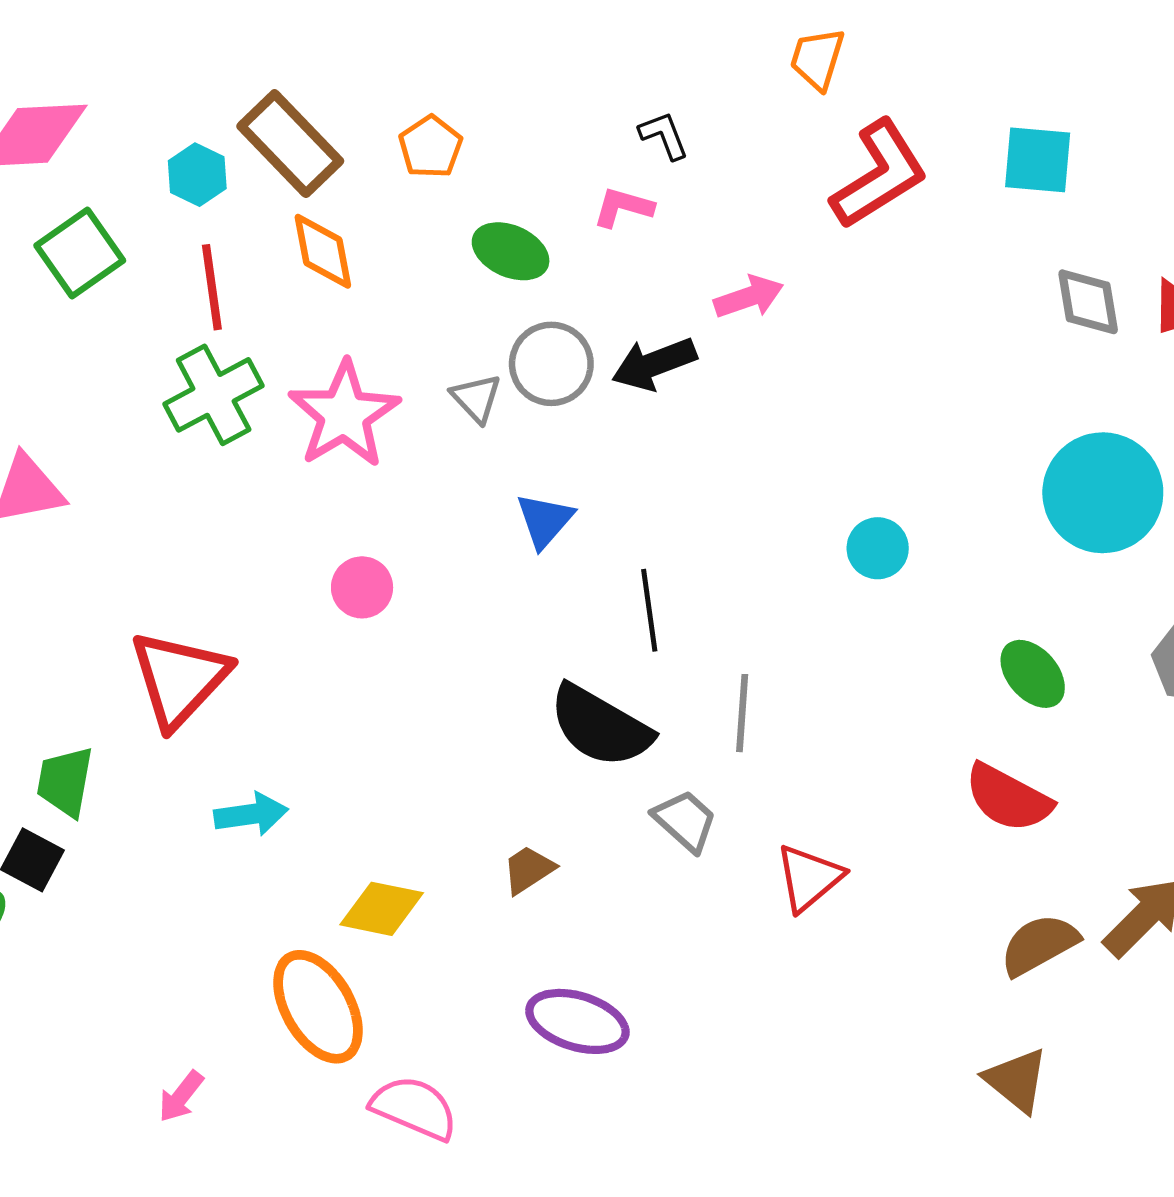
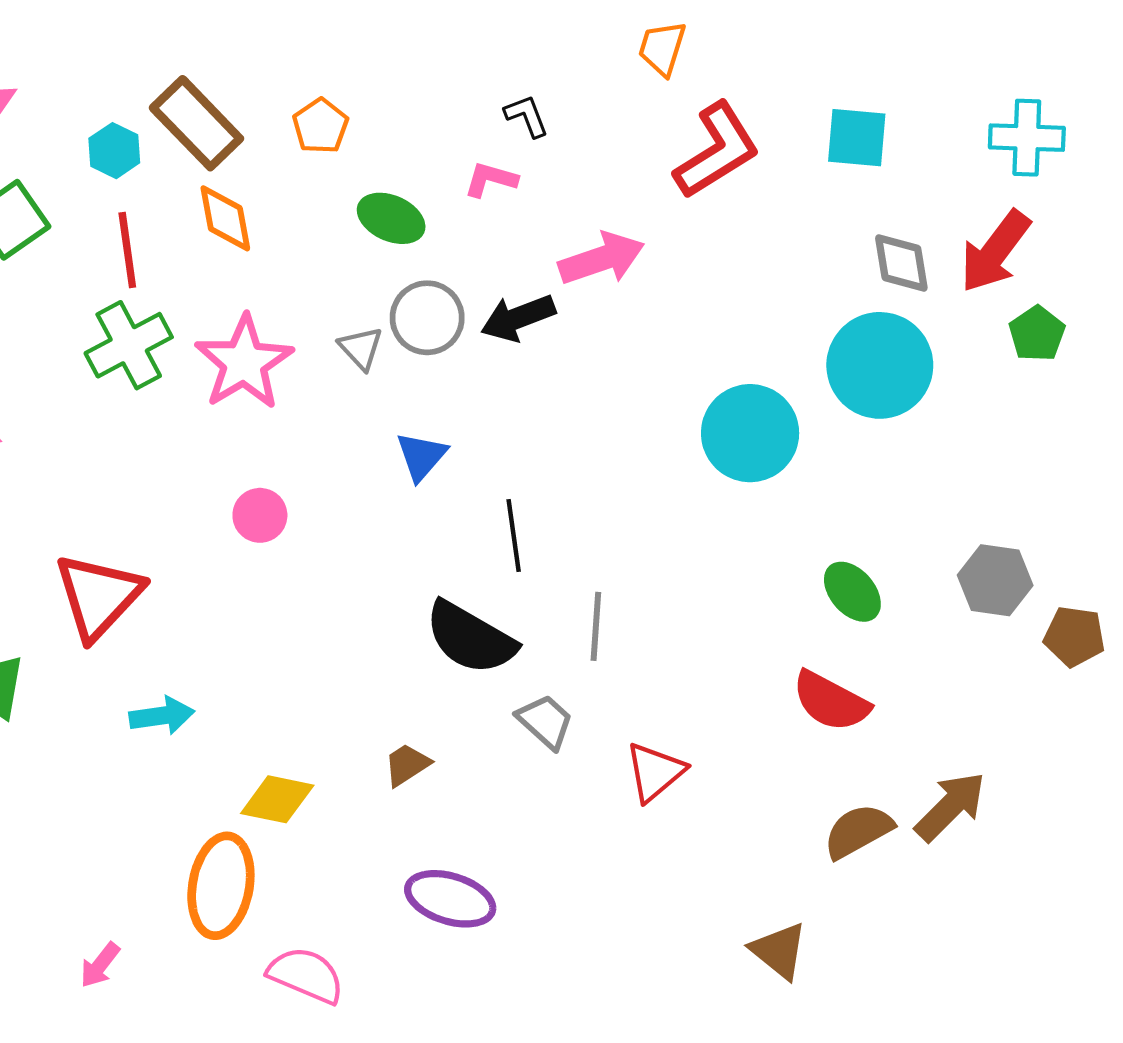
pink arrow: (749, 297) -> (602, 259), size x1.4
cyan circle: (1103, 493) -> (880, 365), moved
cyan circle: (878, 548) -> (750, 433), moved, size x1.8
orange ellipse: (318, 1007) -> (221, 886), turned 40
brown triangle: (1016, 1080) -> (779, 951), moved

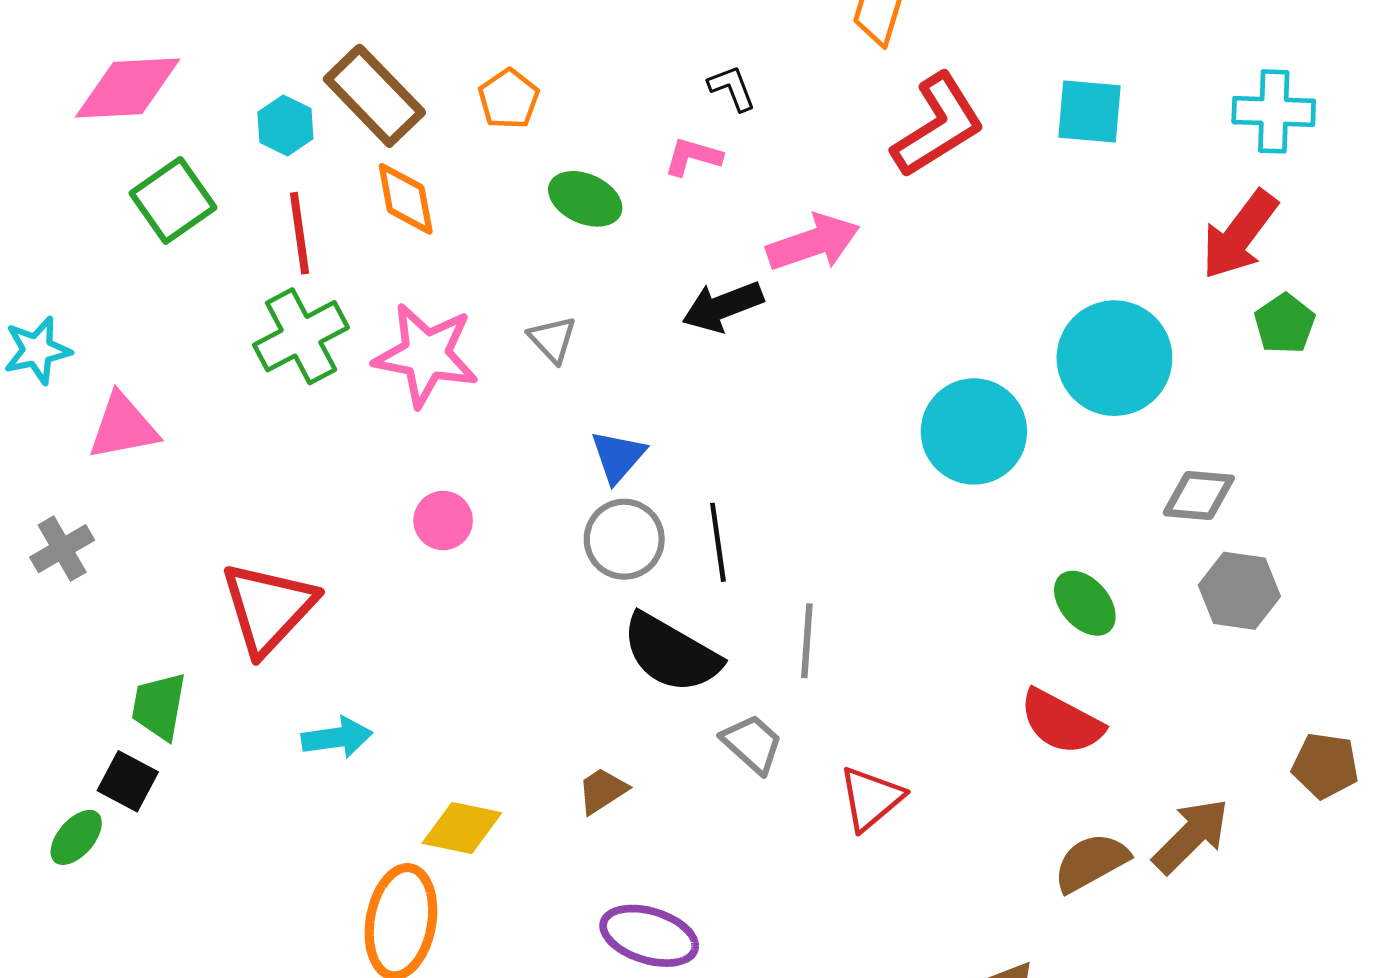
gray diamond: (901, 263) -> (1199, 495), moved, turned -76
gray circle: (427, 318) -> (624, 539), moved
pink star: (244, 363) -> (426, 355), turned -30
brown pentagon: (1074, 636) -> (1325, 766), moved

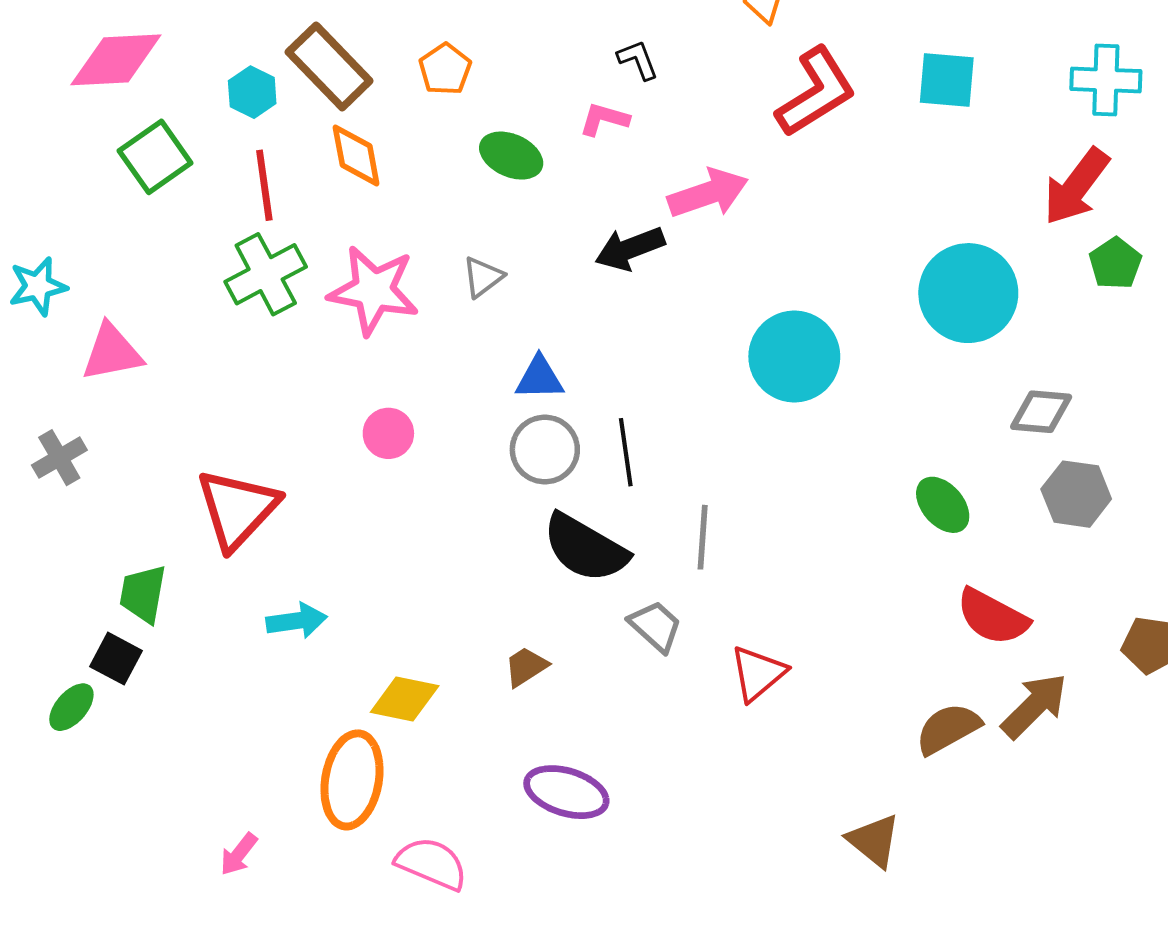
gray triangle: (552, 339) -> (483, 277), turned 36
cyan circle: (974, 431) -> (794, 356), moved
blue triangle: (618, 456) -> (539, 378), turned 48
red semicircle: (1061, 722) -> (993, 617), moved

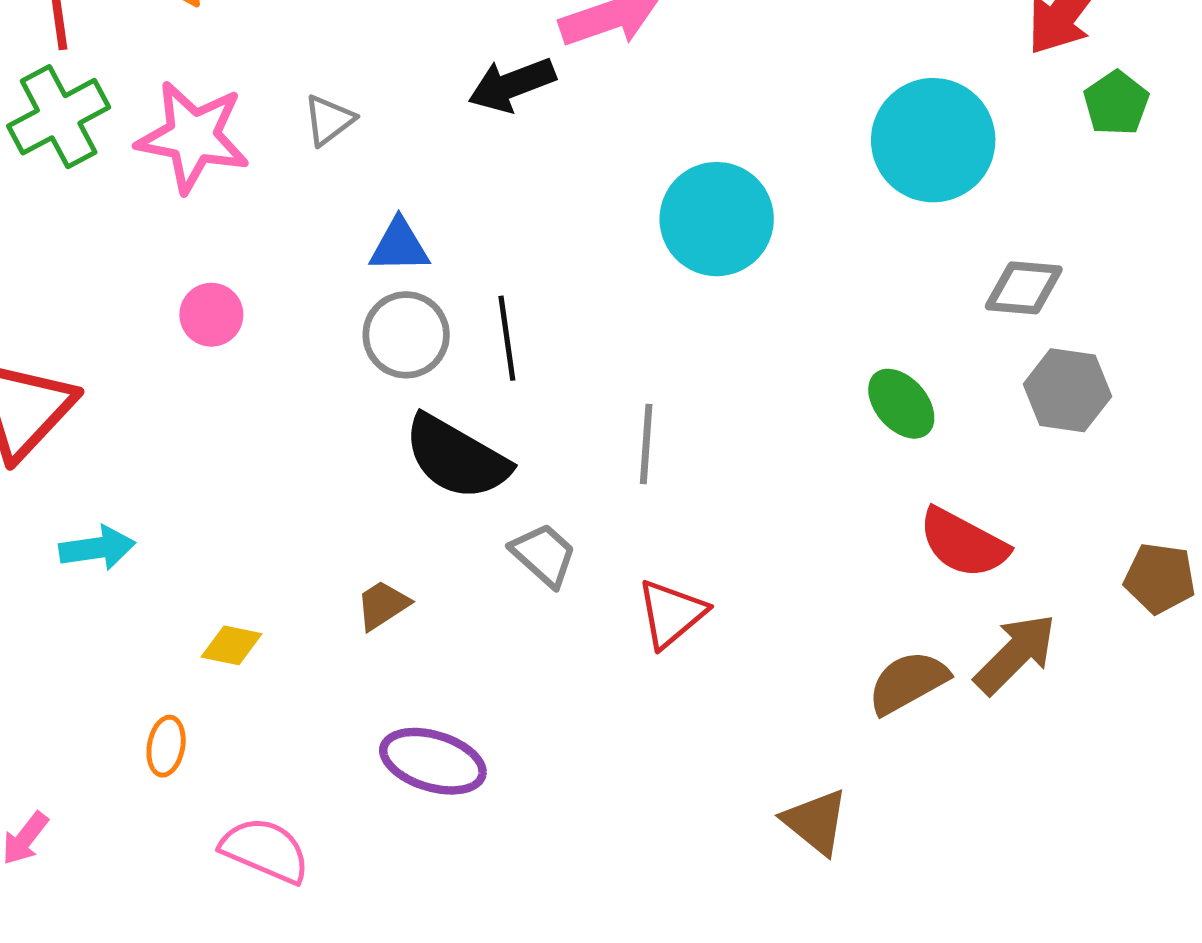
gray line: (703, 537) -> (646, 444), moved
yellow diamond: (405, 699) -> (232, 645), size x0.7
orange ellipse: (352, 780) -> (166, 746), size x0.5

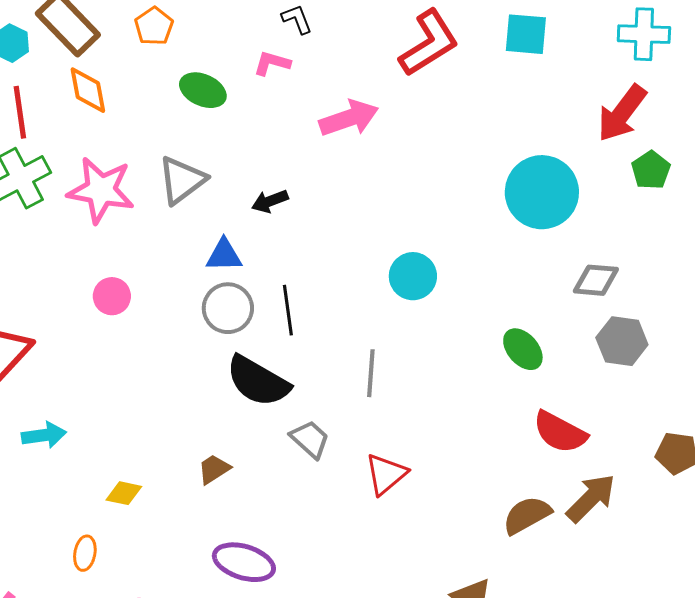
black arrow: (512, 85) -> (270, 201), moved, size x0.7
gray triangle: (329, 120) -> (182, 180), size x1.6
cyan circle: (717, 219) -> (413, 276), moved, size x0.7

